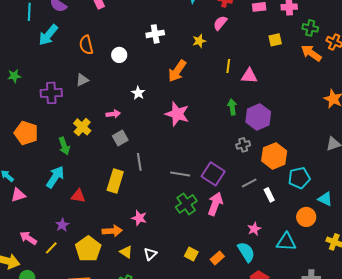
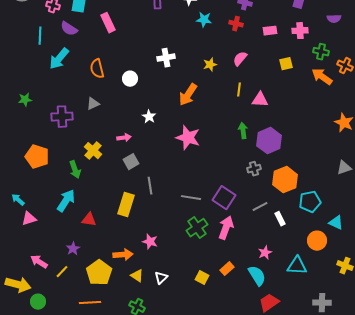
pink semicircle: (220, 23) -> (240, 59), moved
orange rectangle: (217, 258) -> (227, 269), moved

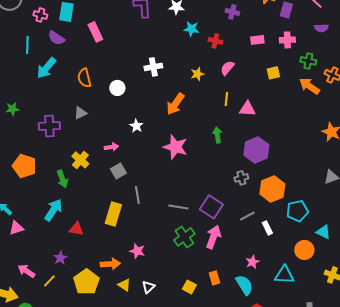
red cross: (236, 24) -> (215, 41), moved
green arrow: (243, 131) -> (217, 135), moved
orange rectangle: (227, 269) -> (214, 278), turned -64

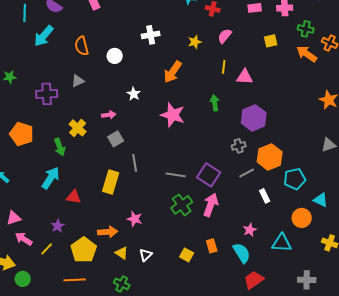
gray line: (247, 216) -> (247, 173), moved
pink triangle: (16, 228) -> (14, 218), moved

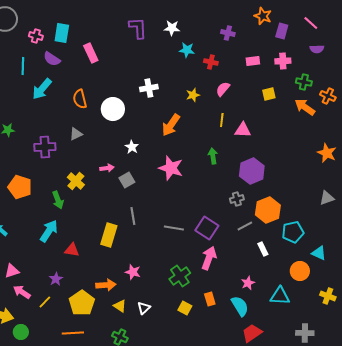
white circle: (115, 56) -> (113, 109), size x1.5
gray square: (116, 139) -> (127, 180), moved
green cross: (182, 205) -> (180, 276), moved

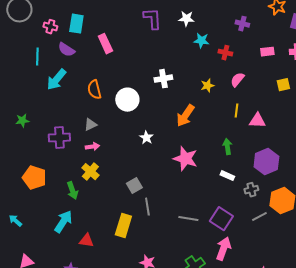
pink arrow: (107, 168) -> (92, 147), moved
gray square: (127, 180) -> (134, 186), moved
white rectangle: (263, 249) -> (227, 176), moved, turned -40

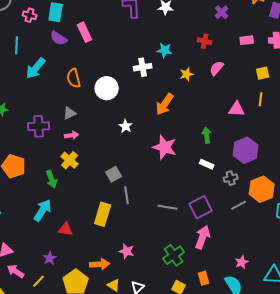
purple cross: (242, 24) -> (222, 12), turned 32
cyan star: (201, 41) -> (165, 50), moved
purple semicircle: (66, 50) -> (59, 38), moved
yellow line: (236, 111) -> (261, 99), moved
purple square: (221, 219) -> (201, 207), turned 30

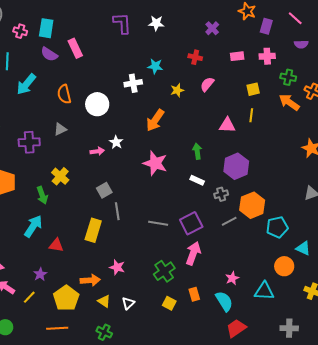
pink arrow: (72, 135) -> (97, 151), moved

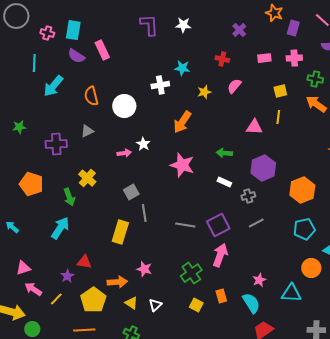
green arrow: (197, 151) -> (224, 153), turned -77
orange hexagon: (252, 205) -> (302, 190), moved
red triangle: (56, 245) -> (84, 262), moved

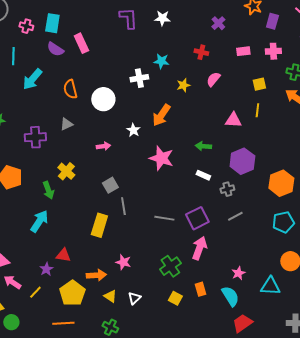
white star: (143, 144) -> (133, 130), moved

